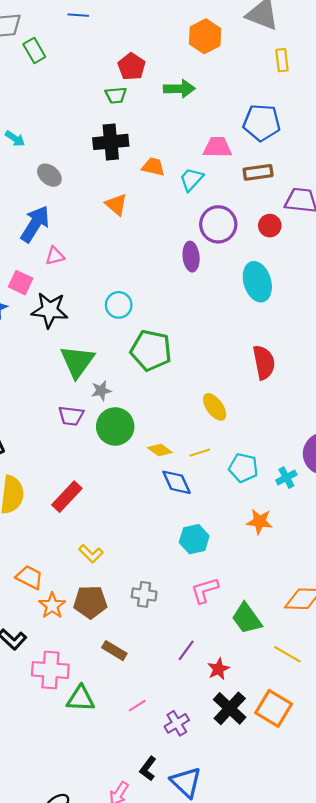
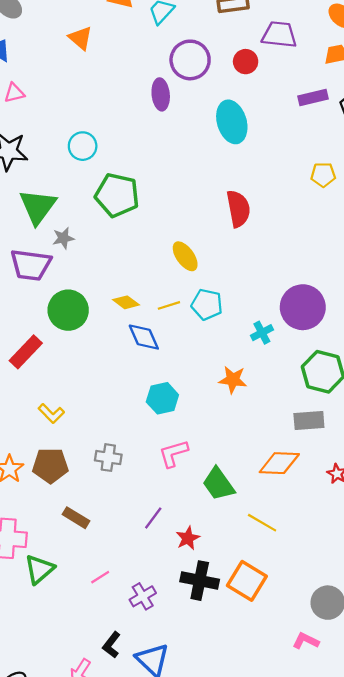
purple trapezoid: (71, 416) -> (31, 265), size x1.5
green circle: (115, 426) -> (68, 310), moved
cyan pentagon: (243, 468) -> (207, 304), moved
green triangle: (81, 699) -> (39, 569), turned -44
black cross: (230, 708) -> (200, 581), turned -32

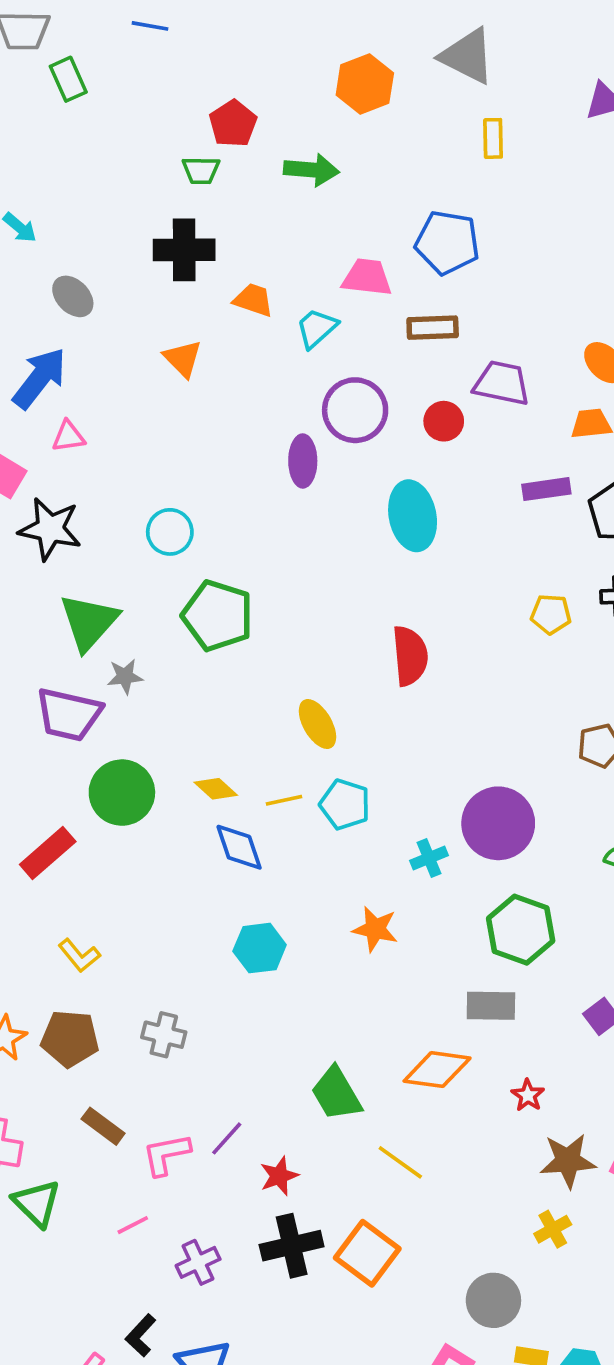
pink L-shape: (173, 453) -> (166, 1154), moved
green triangle: (39, 569) -> (37, 1203), turned -40
black cross: (200, 581) -> (292, 1246), turned -30

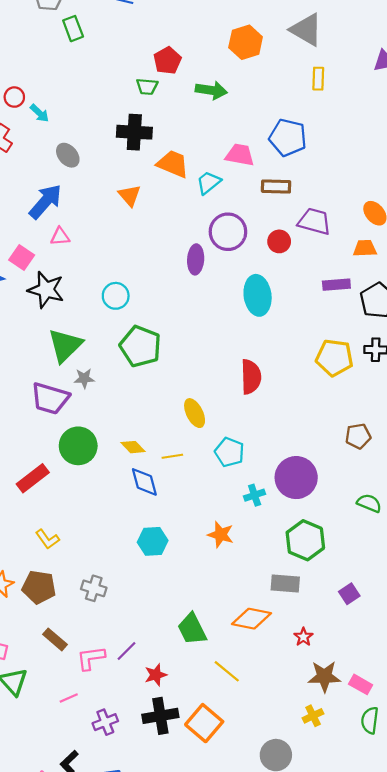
orange trapezoid: (253, 300) -> (173, 164), size x1.4
yellow pentagon: (551, 614) -> (334, 358), size x1.6
cyan pentagon: (345, 804) -> (229, 452), moved

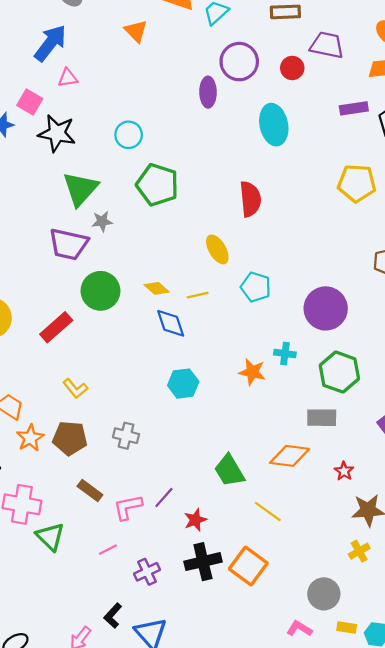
red semicircle: (251, 377) -> (250, 199), moved
cyan cross: (255, 495) -> (285, 354), moved, turned 30

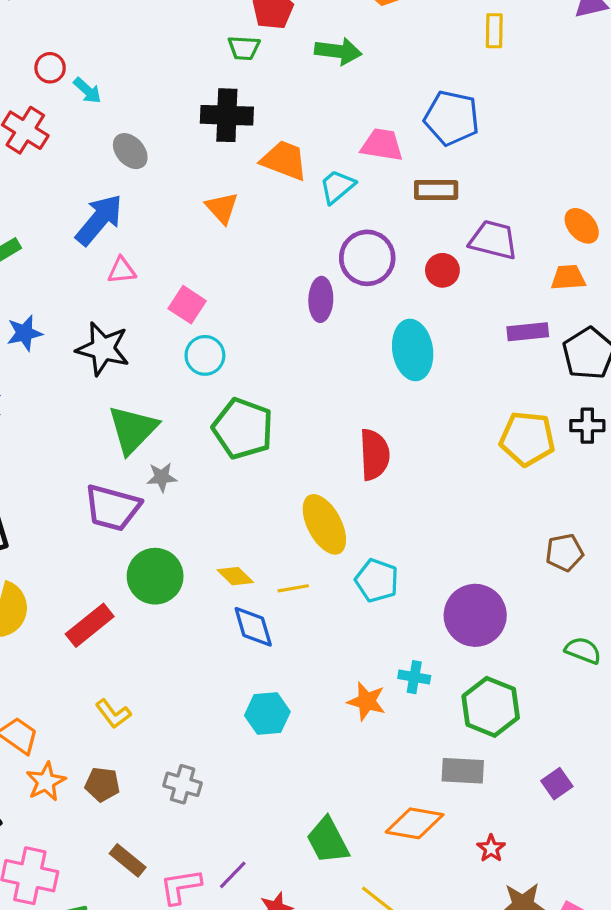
pink square: (30, 102) -> (187, 305), moved
yellow ellipse: (217, 249) -> (324, 524), size x1.4
brown pentagon: (70, 438) -> (102, 784), size x0.7

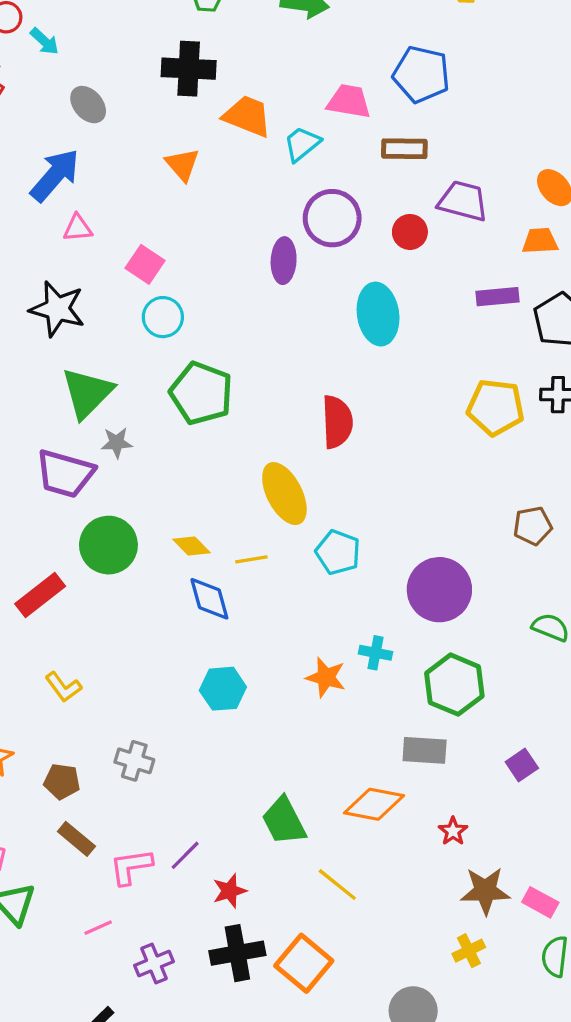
brown pentagon: (102, 784) -> (62, 781), moved

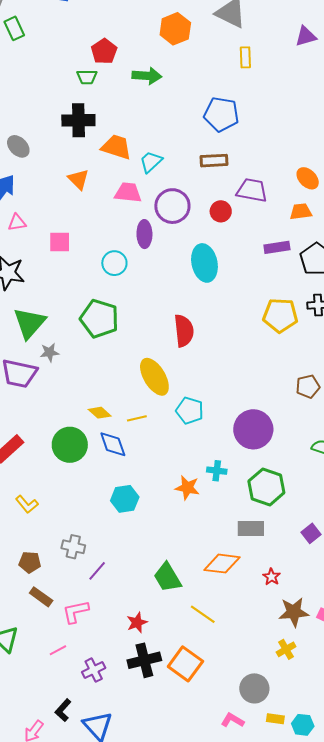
pink trapezoid: (349, 101) -> (128, 193), moved
pink square: (145, 264) -> (60, 242), turned -30
cyan circle: (163, 317) -> (114, 263), moved
green circle: (108, 545) -> (70, 445), moved
purple line: (185, 855) -> (97, 571), moved

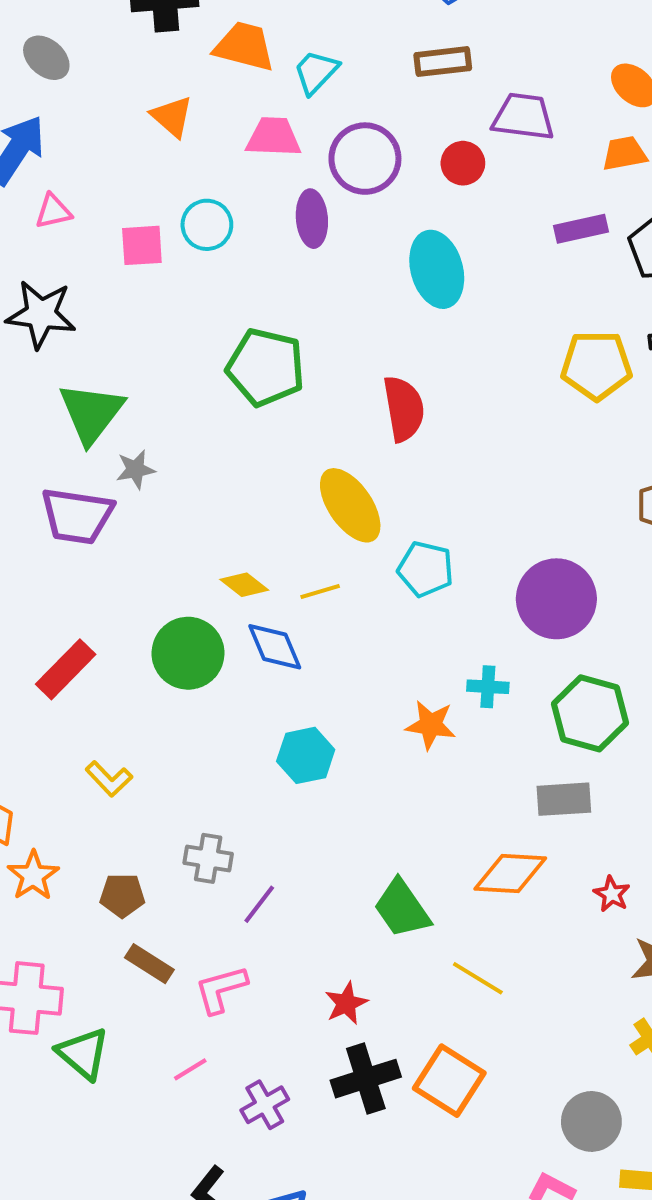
cyan circle: (114, 263) -> (207, 225), moved
green pentagon: (99, 319) -> (266, 367), moved

